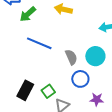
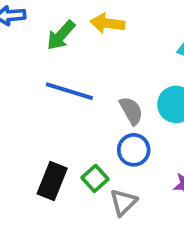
green arrow: (28, 14) -> (61, 35), moved
blue circle: (80, 79) -> (134, 150), moved

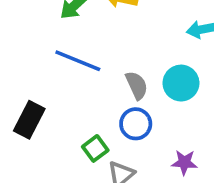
black rectangle: (52, 181) -> (29, 120), moved

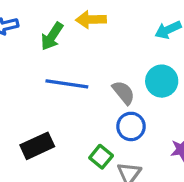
black rectangle: (29, 120) -> (37, 146), turned 52

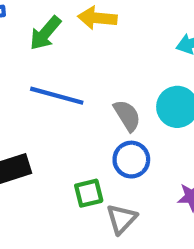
green square: (101, 157) -> (89, 193), turned 30

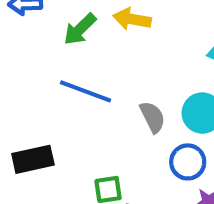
blue circle: (131, 160) -> (188, 162), moved

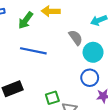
gray semicircle: (153, 117) -> (76, 38), moved

